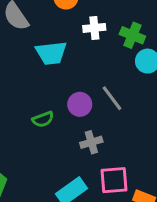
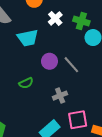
white cross: (94, 28) -> (55, 18), turned -32
purple circle: (80, 104) -> (49, 61), moved

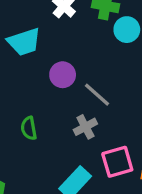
gray line: (71, 65) -> (97, 95), moved
green semicircle: (26, 83) -> (29, 128), moved, turned 112

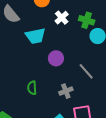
gray line: (97, 95) -> (86, 71), moved

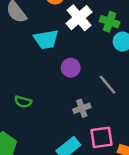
white cross: (62, 18) -> (79, 18), size x1.5
green semicircle: (32, 88) -> (23, 102), moved, turned -72

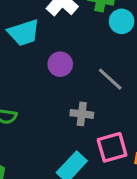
gray cross: (82, 108) -> (82, 114), turned 35

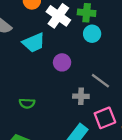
cyan circle: (122, 21) -> (92, 34), moved
gray line: (110, 79) -> (100, 81), moved

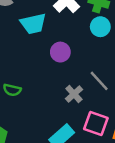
gray cross: (81, 96) -> (74, 94), turned 35
pink square: (105, 118) -> (96, 123), turned 30

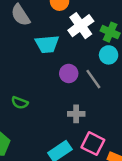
gray line: (99, 81) -> (93, 79), moved
gray cross: (74, 94) -> (76, 114), turned 35

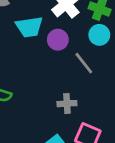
purple circle: (69, 73) -> (58, 40), moved

